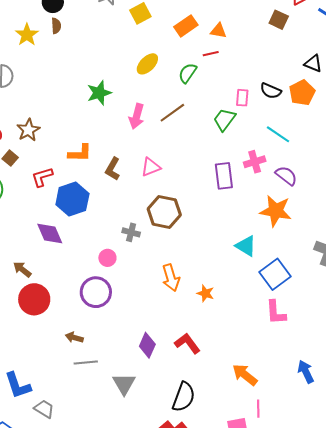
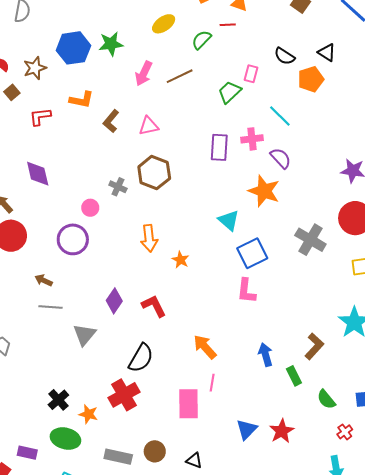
black semicircle: (271, 91) -> (284, 56), moved
blue hexagon: (72, 199) -> (73, 48), moved

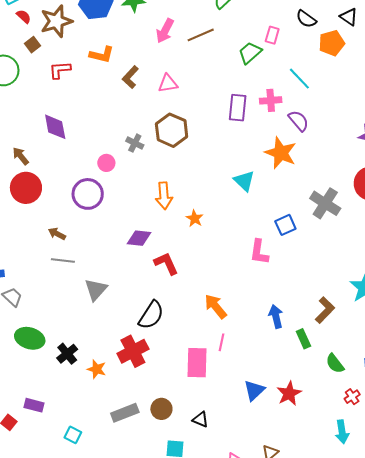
brown star: (35, 68) -> (56, 21), size x1.4
blue square: (252, 253) -> (285, 225), moved, size x0.7
purple diamond: (114, 301) -> (139, 238), moved, turned 60
green ellipse: (65, 439) -> (30, 338), moved
gray rectangle: (118, 457) -> (125, 413), turned -36

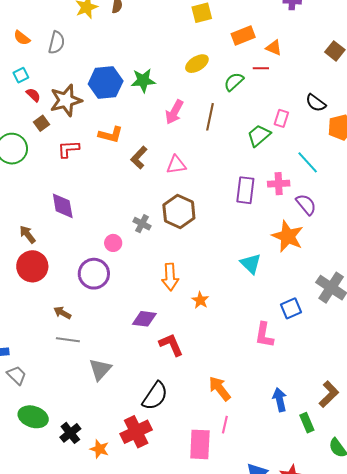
brown line: (201, 35) -> (210, 117), turned -56

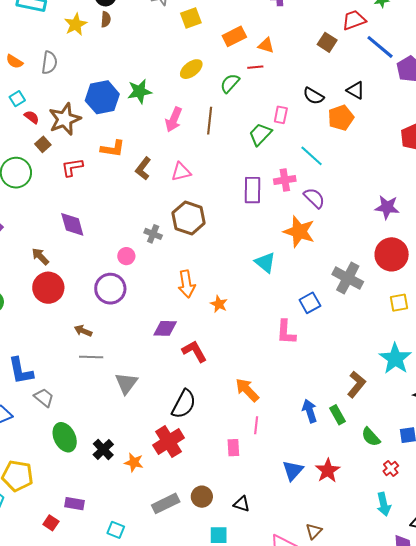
blue arrow: (280, 400) -> (310, 411), moved
green ellipse: (33, 417) -> (65, 437), turned 52
pink rectangle: (200, 444) -> (233, 448), size x0.6

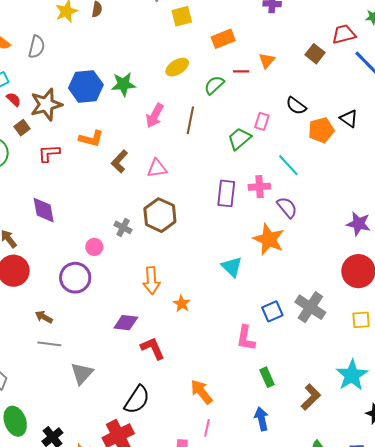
orange triangle: (266, 45) -> (267, 61), moved, turned 48
black triangle: (356, 90) -> (349, 119), moved
gray cross: (348, 278) -> (310, 307), moved
green rectangle: (337, 415) -> (267, 377), moved

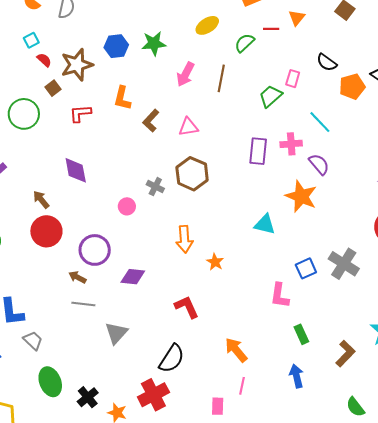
blue hexagon: (86, 86) -> (116, 46), size x0.7
orange L-shape: (91, 139) -> (122, 98), turned 90
cyan triangle: (232, 267) -> (265, 224), turned -30
purple circle: (75, 278) -> (95, 250), moved
purple diamond: (126, 323) -> (133, 277), moved

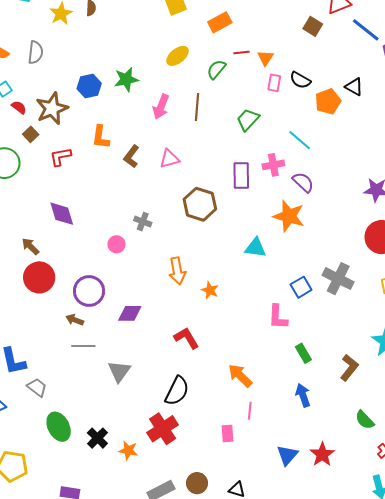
orange triangle: (297, 18) -> (265, 58), moved
pink rectangle: (293, 79) -> (274, 83), moved
brown hexagon: (192, 174) -> (200, 204), moved

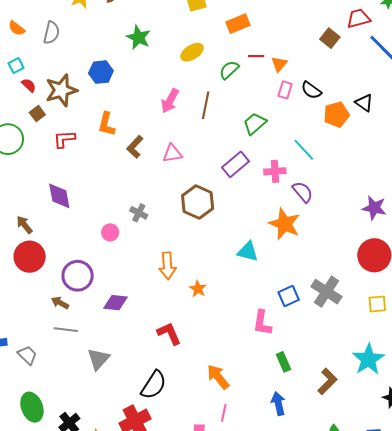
green star: (126, 79) -> (138, 37), moved, turned 30
purple rectangle: (241, 176) -> (236, 164), moved, turned 44
gray trapezoid: (37, 387) -> (27, 355), moved

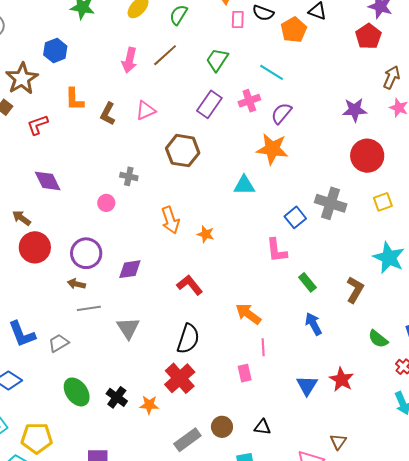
brown line: (206, 105) -> (165, 55), turned 52
purple semicircle: (303, 192) -> (281, 113), turned -85
gray trapezoid: (27, 355) -> (59, 343), turned -60

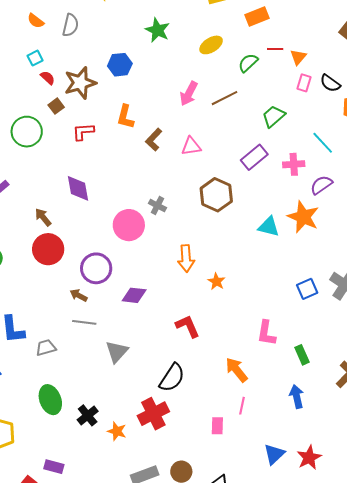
cyan triangle: (244, 185) -> (269, 227), moved
pink circle: (106, 203) -> (129, 225), size x1.8
pink L-shape: (277, 250) -> (266, 333), moved

